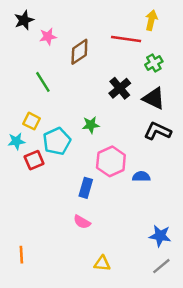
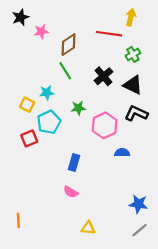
green line: (43, 82) -> (65, 71), moved
cyan star: (16, 141) -> (47, 93), moved
pink hexagon: (111, 161) -> (105, 125), moved

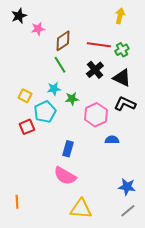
red line: (109, 34) -> (99, 45), moved
cyan star: (47, 93) -> (54, 89), moved
pink semicircle: (71, 192) -> (65, 176), size x1.6
yellow triangle: (88, 228) -> (81, 209), size x1.6

